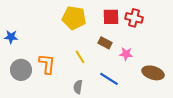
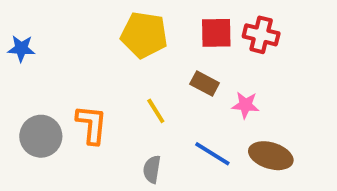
blue star: (11, 37) -> (21, 48), moved
brown ellipse: (153, 73) -> (271, 156), moved

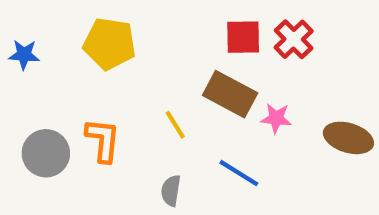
yellow pentagon: (144, 35) -> (109, 44), moved
red cross: (261, 35) -> (294, 39), turned 32
brown rectangle: (205, 84) -> (230, 94), size x1.6
brown ellipse: (271, 156) -> (348, 138), moved

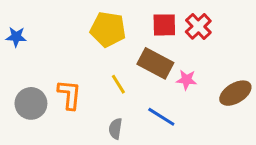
yellow pentagon: (109, 44) -> (108, 29), moved
brown ellipse: (348, 138) -> (235, 93), turned -48

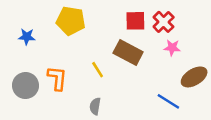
yellow pentagon: (108, 29) -> (71, 21), moved
blue star: (16, 37) -> (27, 37), moved
pink star: (187, 80) -> (172, 48), moved
blue line: (161, 117) -> (168, 101), moved

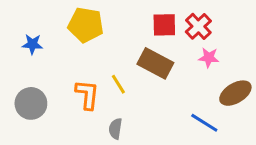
orange L-shape: (57, 78) -> (87, 95), moved

